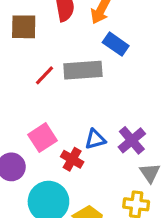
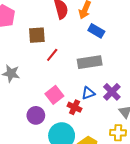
brown square: (24, 27) -> (37, 35), moved
gray rectangle: (83, 70) -> (90, 62), moved

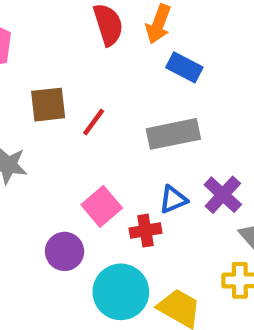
brown square: (37, 35) -> (48, 105), moved
red cross: (75, 107) -> (145, 231), turned -32

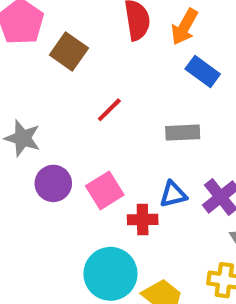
brown square: (48, 105) -> (69, 51), moved, turned 33
gray rectangle: (173, 134) -> (183, 133), size x0.7
purple circle: (65, 251) -> (53, 183), moved

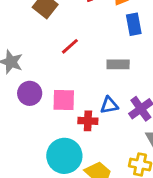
blue rectangle: (203, 71) -> (134, 24), turned 40
pink square: (105, 190) -> (64, 100), turned 30

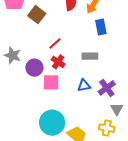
purple circle: (30, 93) -> (34, 68), moved
red cross: (88, 121) -> (58, 62), moved, turned 32

